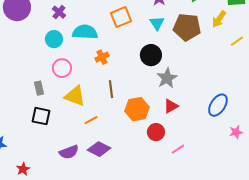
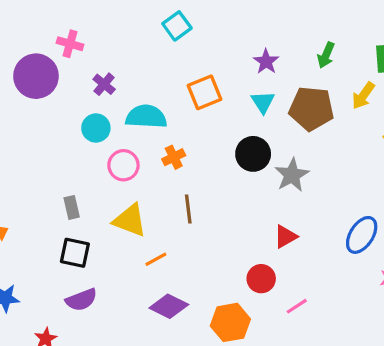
pink circle: (62, 68) -> (123, 165), moved
gray star: (167, 78) -> (292, 175), moved
orange hexagon: (137, 109) -> (230, 322), moved
purple semicircle: (69, 152) -> (81, 300), moved

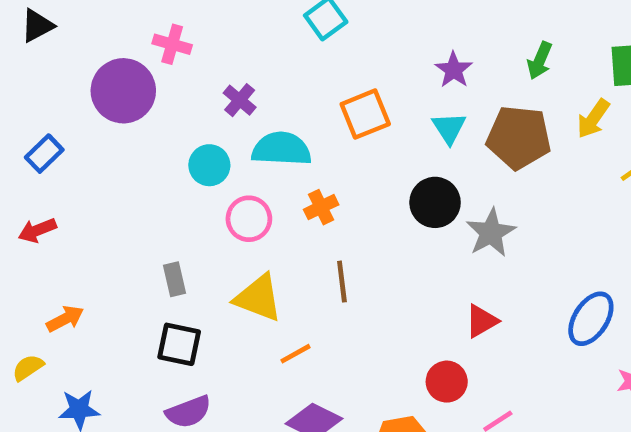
purple cross: (104, 84) -> (240, 100), moved

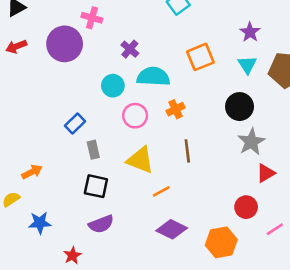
blue rectangle: (44, 154) -> (75, 124), moved
red arrow: (37, 230) -> (16, 46), moved
gray star: (491, 233) -> (251, 142), moved

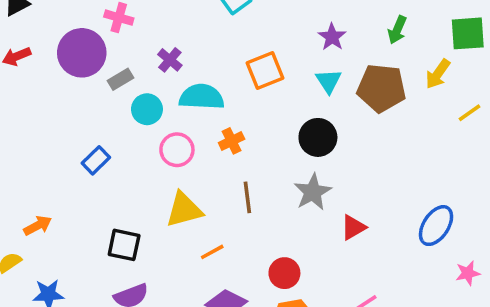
gray star: (251, 142) -> (313, 192), moved
gray rectangle: (93, 150) -> (121, 79), moved, turned 72
yellow triangle: (140, 160) -> (184, 210), turned -36
red circle: (246, 207) -> (284, 273), moved

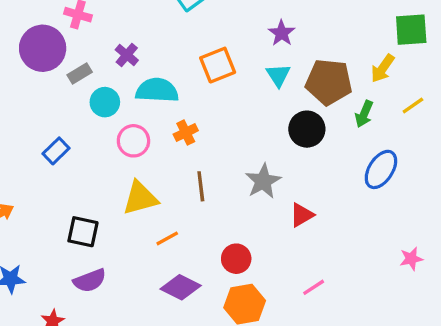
green arrow: (397, 30) -> (364, 114), moved
black circle: (318, 137) -> (307, 129), moved
blue ellipse: (436, 226) -> (381, 169), moved

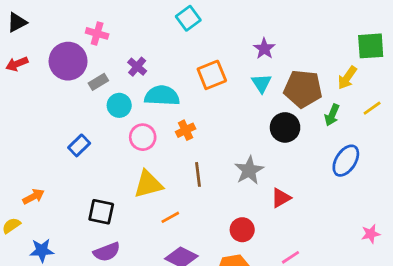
red circle: (236, 259) -> (242, 230), moved

